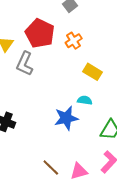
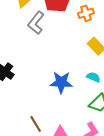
cyan semicircle: (85, 100) -> (93, 77), moved

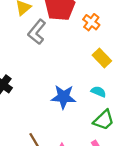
orange cross: (86, 13) -> (91, 22), turned -35

